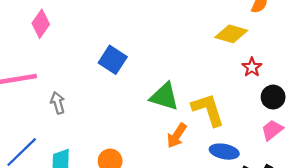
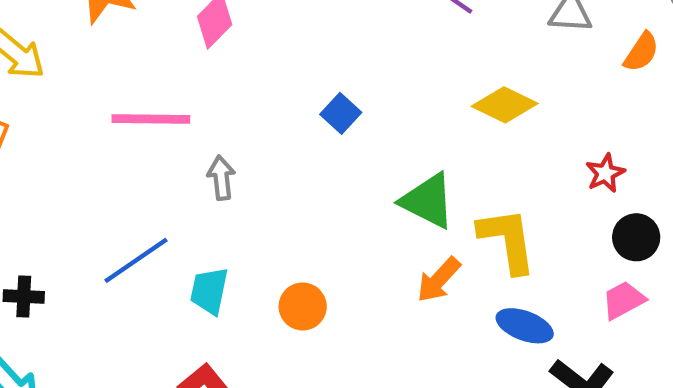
yellow diamond: (231, 34) -> (505, 105), moved
blue square: (113, 60) -> (341, 113), size x0.7

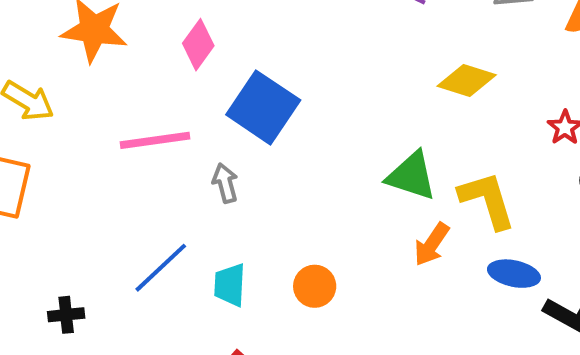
blue square: (341, 113) -> (263, 107), moved, size x2.0

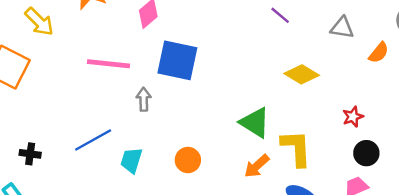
blue square: (263, 107) -> (177, 60), turned -36
orange circle: (315, 286) -> (188, 160), moved

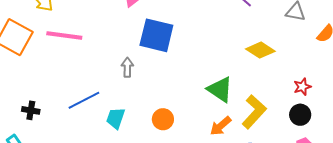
pink line: (108, 64) -> (64, 36), moved
yellow L-shape: (296, 148) -> (254, 112), turned 44
black circle: (366, 153) -> (300, 115), moved

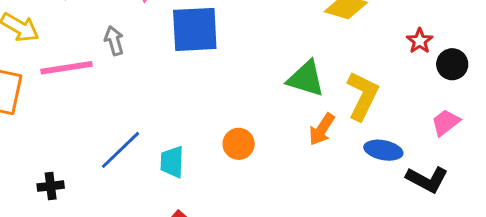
gray arrow: (127, 67) -> (114, 41), moved
black circle: (300, 115) -> (452, 64), moved

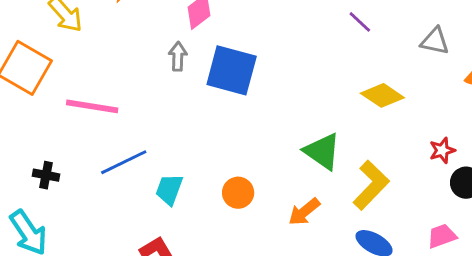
gray arrow: (114, 41) -> (178, 56), moved
pink line: (67, 68) -> (92, 106), moved
orange arrow: (322, 129) -> (304, 212), moved

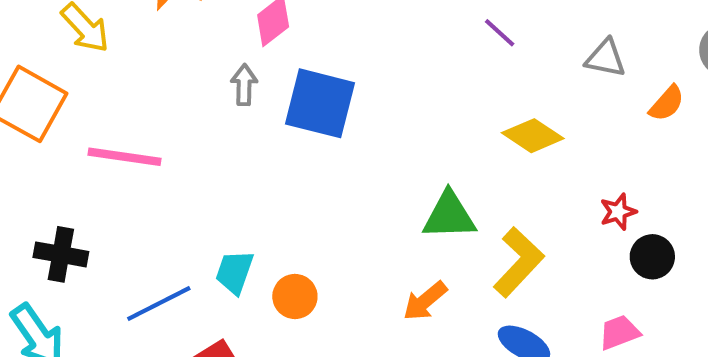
green triangle: (322, 151) -> (449, 216), turned -36
blue line: (124, 162) -> (159, 304), moved
black cross: (46, 175) -> (61, 254), size x1.4
orange circle: (238, 193) -> (295, 296), moved

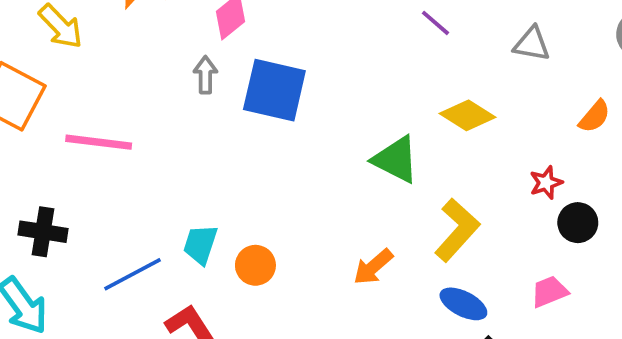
orange semicircle: (667, 103) -> (595, 116), moved
green triangle: (449, 216) -> (396, 160), moved, turned 30

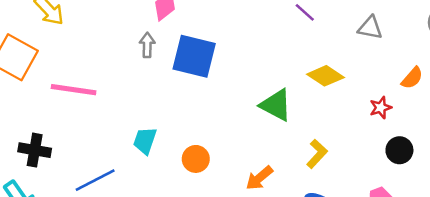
red star: (546, 183) -> (381, 108), moved
yellow L-shape: (457, 230) -> (317, 154), size x0.7
cyan trapezoid: (200, 244) -> (145, 141), moved
orange circle: (255, 265) -> (196, 159), moved

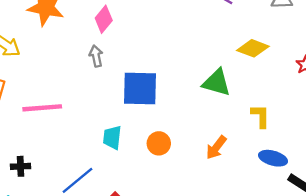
blue square: (194, 56) -> (140, 88), moved
black cross: (35, 150) -> (21, 166), size x0.7
yellow L-shape: (317, 154) -> (260, 116), turned -30

